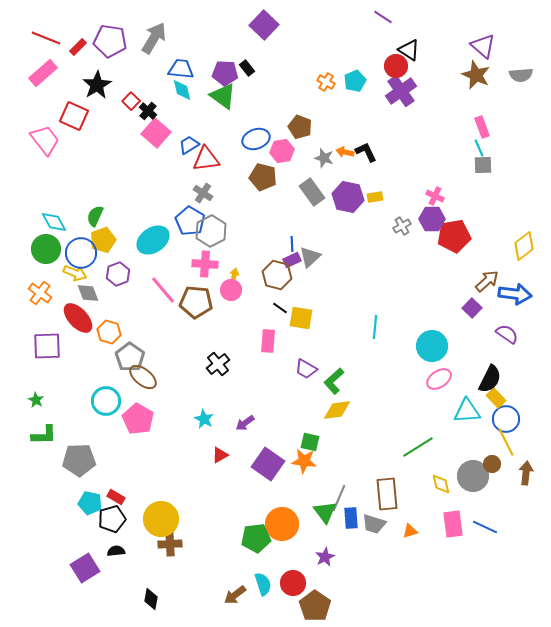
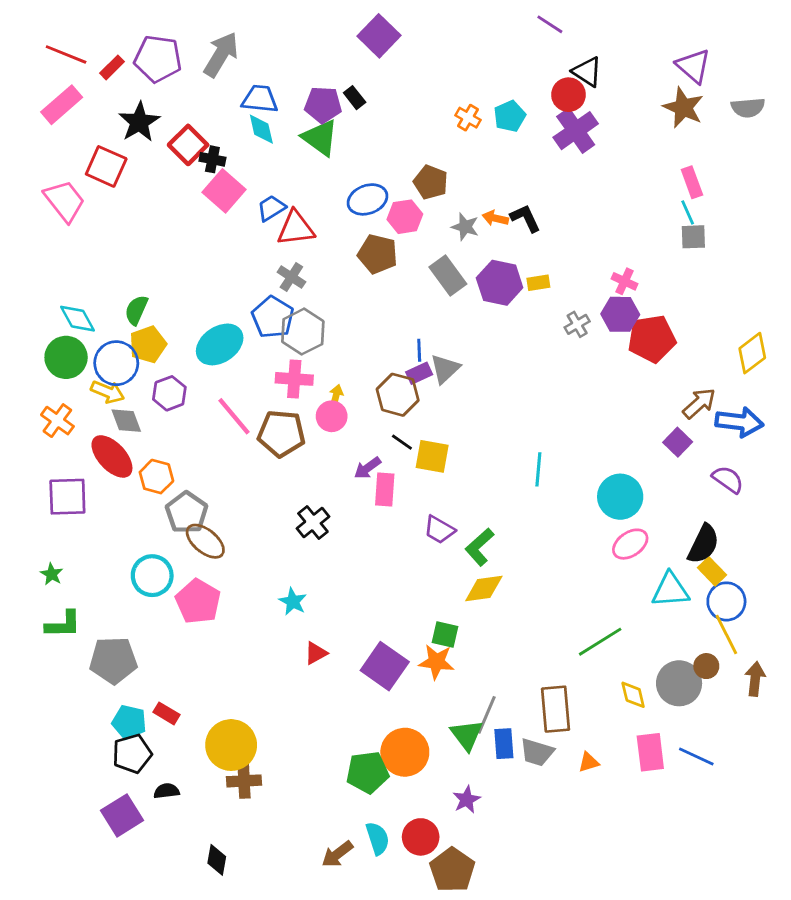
red square: (131, 101) -> (188, 145), size x1.5
black cross: (148, 111) -> (212, 159), turned -30
purple arrow: (245, 423) -> (368, 468), moved
black pentagon: (112, 519) -> (132, 754), moved

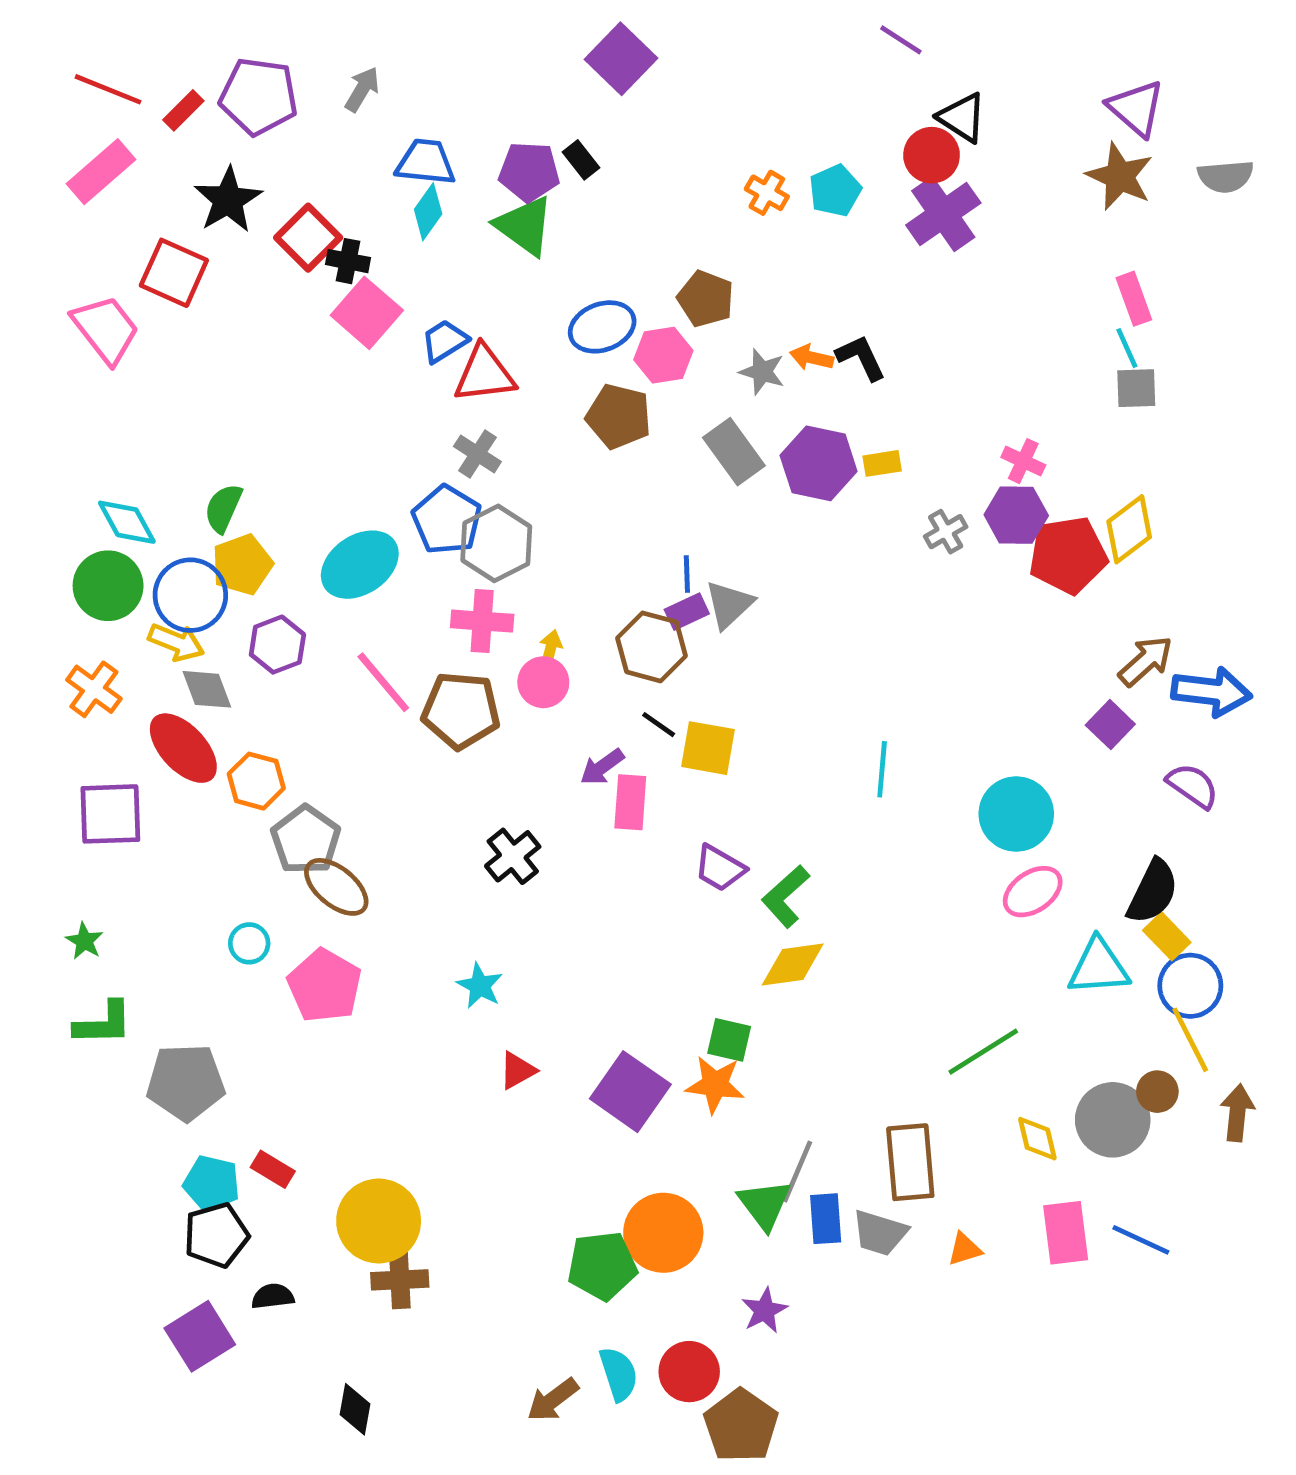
gray arrow: (221, 54) -> (362, 89), size x0.6
cyan diamond: (261, 129) -> (428, 212), turned 48
yellow diamond: (752, 353) -> (1129, 529), moved
cyan circle: (152, 576) -> (249, 943), size x0.6

